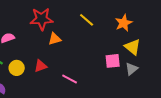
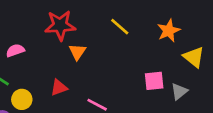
orange triangle: (55, 39) -> (77, 52), turned -40
yellow triangle: (133, 47) -> (194, 57), moved
yellow circle: (17, 68) -> (22, 99), moved

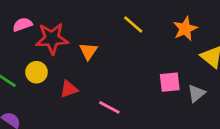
red star: (60, 25) -> (52, 39), moved
pink semicircle: (15, 50) -> (22, 25), moved
yellow circle: (22, 99) -> (36, 72), moved

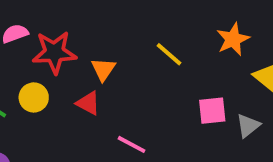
yellow line: (133, 25) -> (169, 54), moved
red triangle: (69, 89) -> (88, 103), moved, turned 48

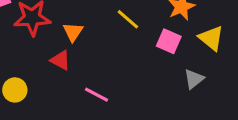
yellow circle: (34, 97) -> (15, 90), moved
pink square: (212, 111) -> (169, 41), moved, turned 30

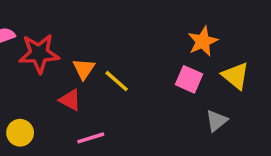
yellow line: (128, 19) -> (117, 81), moved
pink line: (97, 95) -> (91, 138), moved, turned -45

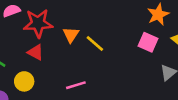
red triangle: (70, 100) -> (36, 52), moved

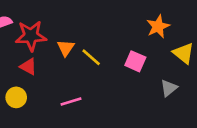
pink square: (148, 42) -> (135, 61), moved

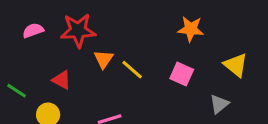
orange star: (158, 26) -> (191, 29), moved, turned 30
red star: (31, 36) -> (78, 31), moved

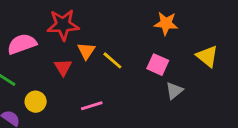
pink semicircle: (33, 31) -> (22, 44), moved, size x1.5
red triangle: (62, 80) -> (63, 67), moved, turned 30
gray triangle: (219, 104) -> (174, 91), moved

